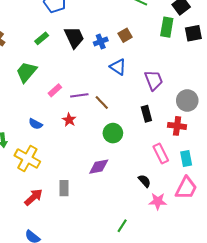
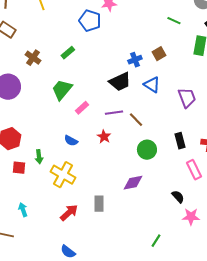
black trapezoid: (74, 37) -> (120, 82), moved, turned 90
green rectangle: (42, 38) -> (68, 53), moved
pink rectangle: (55, 90) -> (82, 108), moved
black rectangle: (146, 114) -> (180, 141), moved

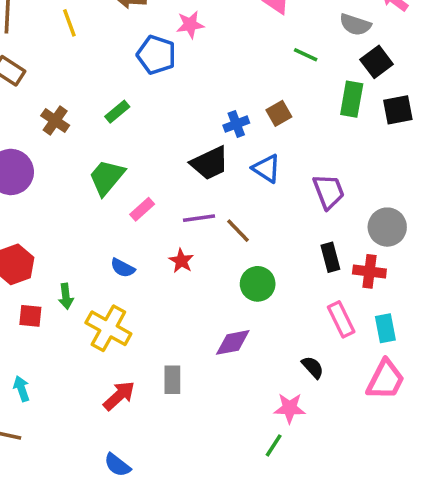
black rectangle: (180, 141) -> (330, 257), moved
cyan arrow: (23, 210) -> (21, 389), moved
pink star: (191, 217) -> (290, 408), moved

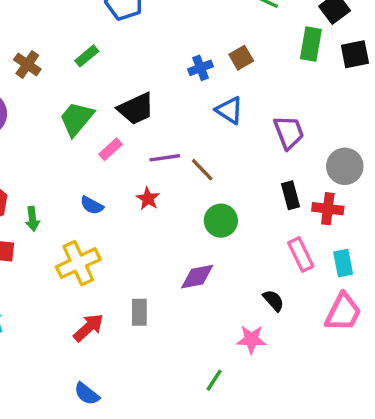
black trapezoid: (210, 163) -> (136, 109), moved
green arrow: (66, 296) -> (32, 219), moved
yellow cross: (108, 328) -> (78, 263), turned 36
green line: (274, 445) -> (214, 380), moved

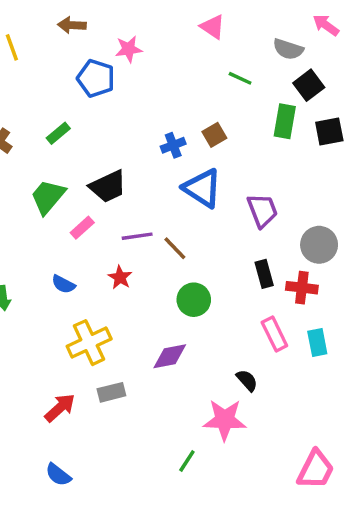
blue triangle: (229, 110) -> (202, 188), size x1.4
yellow cross: (78, 263) -> (89, 343), moved
gray rectangle: (139, 312) -> (111, 392), turned 76
pink trapezoid: (343, 312) -> (316, 470), moved
pink star: (251, 339) -> (225, 420), size x1.4

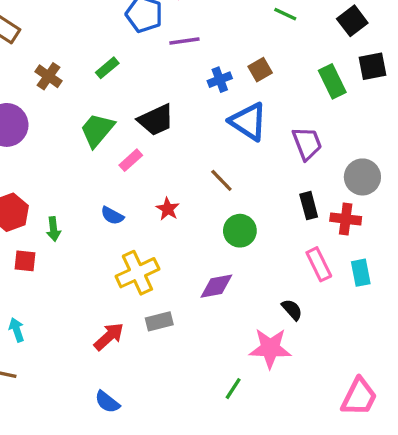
green rectangle: (285, 121) -> (332, 81), moved, turned -36
purple line: (137, 236) -> (184, 41), moved

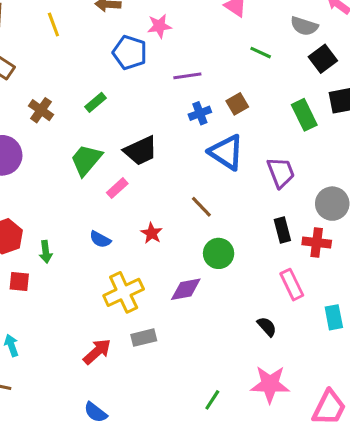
purple line: (184, 41) -> (187, 76), moved
cyan rectangle: (361, 273) -> (334, 317), moved
purple diamond: (216, 286) -> (186, 289), moved
pink star: (270, 348) -> (270, 384), moved

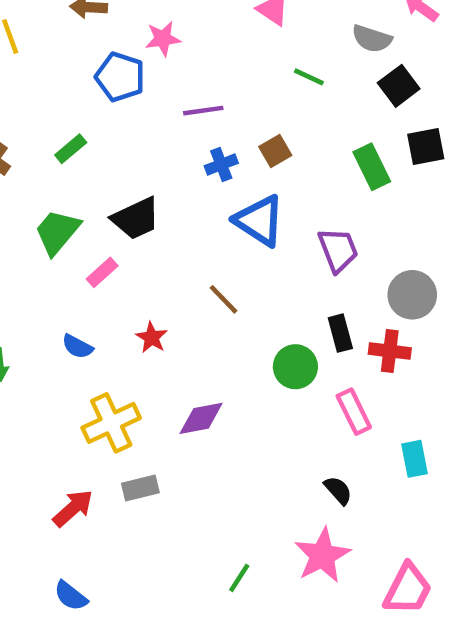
green circle: (219, 253) -> (295, 367), moved
black semicircle: (267, 327) -> (338, 490), moved
pink star: (270, 384) -> (322, 555), turned -30

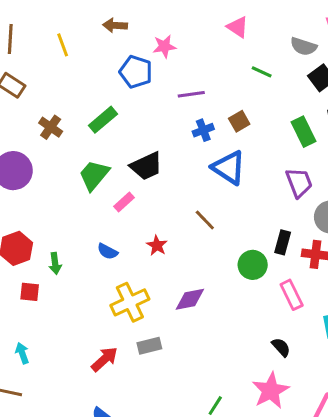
green rectangle: (71, 149) -> (103, 120), size x1.4
purple trapezoid: (338, 250) -> (299, 183), moved
black rectangle: (340, 333) -> (283, 242), turned 30

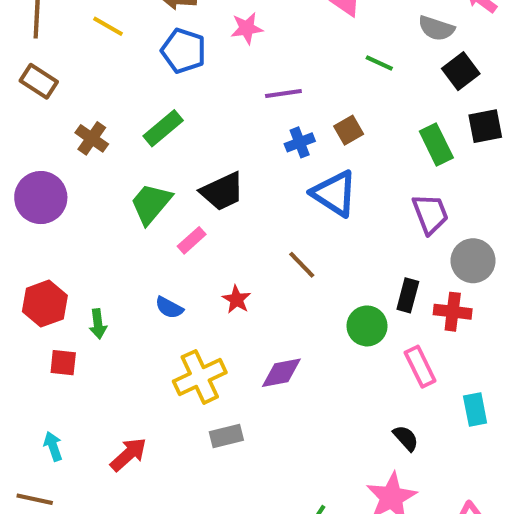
yellow line: (63, 45) -> (108, 26), turned -40
blue pentagon: (136, 72) -> (184, 51), moved
red arrow: (105, 359) -> (128, 454), moved

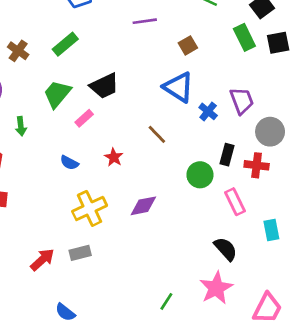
blue cross: (300, 142) -> (208, 111), moved, turned -30
green rectangle: (436, 144) -> (244, 37), moved
green arrow: (98, 324) -> (21, 126), moved
gray rectangle: (226, 436) -> (80, 253), moved
black semicircle: (406, 438) -> (226, 249), size x1.4

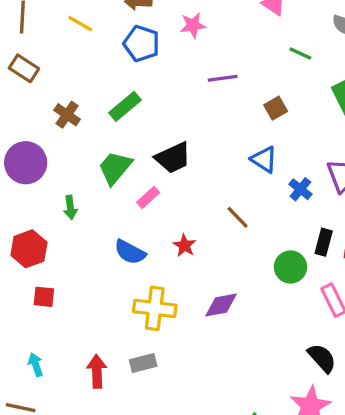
blue triangle: (178, 87) -> (264, 159), size x0.7
blue semicircle: (69, 163) -> (130, 252), size x1.4
yellow cross: (90, 208) -> (155, 308), turned 32
red arrow: (42, 260) -> (97, 371), turned -50

